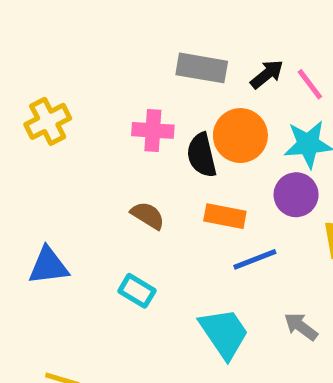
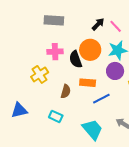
gray rectangle: (202, 68) -> (54, 20), moved
yellow cross: (48, 121) -> (40, 74), moved
brown semicircle: (148, 215) -> (66, 91), moved, turned 80

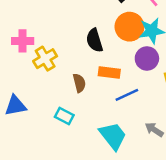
orange circle: (90, 50) -> (129, 27), moved
pink cross: (55, 52) -> (23, 41), moved
brown semicircle: (66, 91) -> (79, 83), turned -32

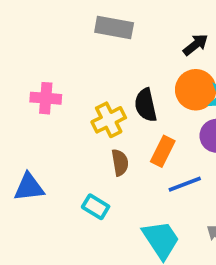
yellow cross: (45, 59) -> (109, 120), moved
orange rectangle: (109, 73) -> (163, 151), turned -75

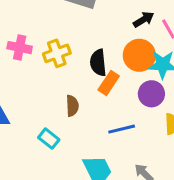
yellow cross: (109, 120) -> (57, 53), moved
orange rectangle: (163, 151) -> (109, 83), moved

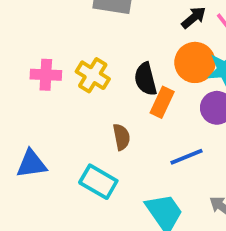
yellow cross: (57, 53) -> (93, 75), turned -30
cyan rectangle: (49, 139) -> (98, 182), size x1.4

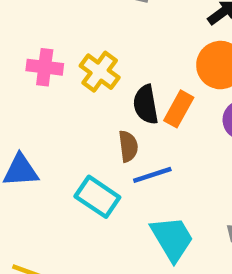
black semicircle: (146, 79) -> (146, 105), moved
blue line: (187, 157) -> (152, 175), moved

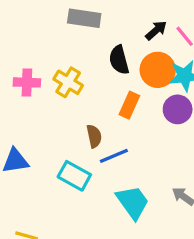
black semicircle: (146, 105) -> (119, 60), moved

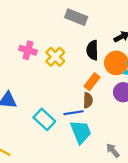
brown semicircle: (94, 136) -> (88, 100), moved
cyan trapezoid: (133, 202) -> (81, 132), moved

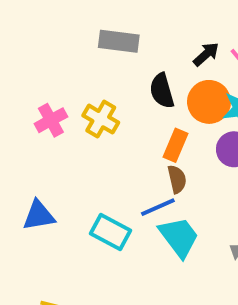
pink cross: (28, 50) -> (51, 120), turned -30

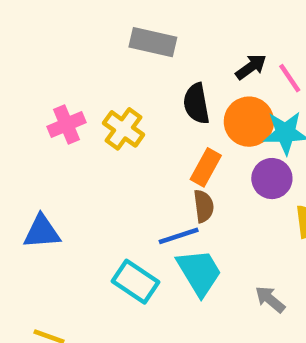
cyan rectangle: (110, 232) -> (135, 282), moved

